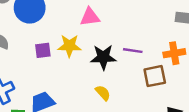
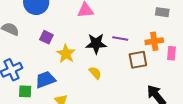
yellow star: (69, 46) -> (66, 54), moved, turned 30
purple square: (43, 50) -> (46, 37), turned 32

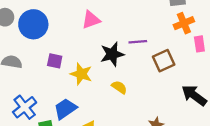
orange cross: (154, 41) -> (184, 23), moved

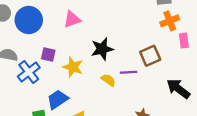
pink triangle: (91, 20) -> (72, 19), moved
purple line: (138, 42) -> (128, 72), moved
blue cross: (25, 107) -> (29, 72), moved

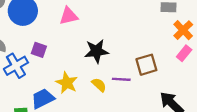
orange cross: (170, 21) -> (183, 30), moved, turned -30
pink rectangle: (184, 41) -> (184, 53), turned 40
yellow star: (73, 67) -> (67, 83), moved

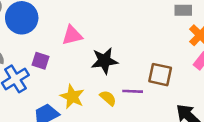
pink triangle: (69, 16) -> (72, 35), moved
brown square: (146, 65) -> (160, 75), turned 30

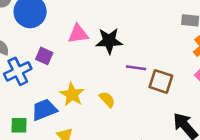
black star: (104, 61) -> (109, 41), moved
purple line: (133, 91) -> (136, 68), moved

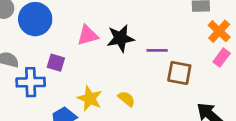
purple line: (136, 68) -> (157, 50), moved
blue cross: (18, 71) -> (31, 82), turned 32

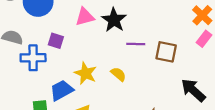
black star: (120, 38) -> (114, 20), turned -30
purple line: (157, 50) -> (136, 44), moved

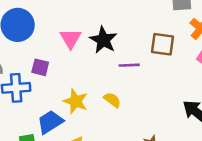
pink triangle: (85, 17) -> (71, 39), turned -42
brown square: (166, 52) -> (162, 44), moved

